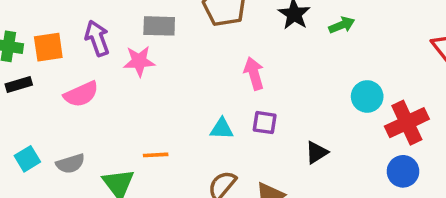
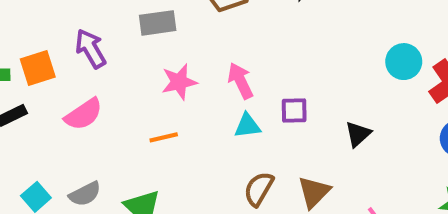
pink star: (139, 61) -> (179, 82), moved
pink arrow: (254, 73) -> (240, 81), moved
orange line: (156, 155) -> (164, 137), moved

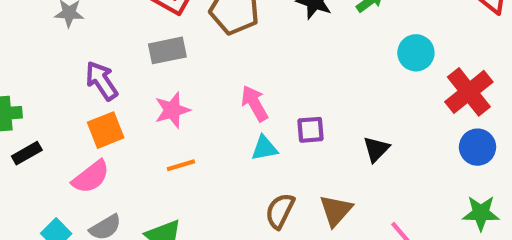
cyan circle: (404, 62) -> (416, 53), moved
orange square: (38, 68) -> (106, 130), moved
pink star: (179, 82) -> (172, 110), moved
pink semicircle: (84, 114) -> (91, 177), moved

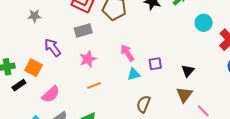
orange square: (106, 130) -> (33, 68), moved, turned -36
brown triangle: (336, 210) -> (184, 95), moved

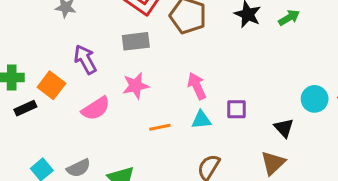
cyan circle: (204, 23) -> (315, 99), moved
black triangle: (188, 71) -> (284, 128), turned -32
orange line: (94, 85) -> (160, 127), moved
pink semicircle: (51, 94) -> (96, 108), moved

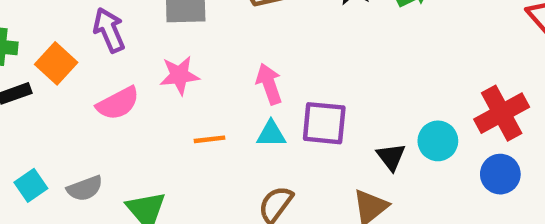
cyan circle: (315, 99) -> (438, 141), moved
purple square: (236, 109) -> (324, 123), size x1.5

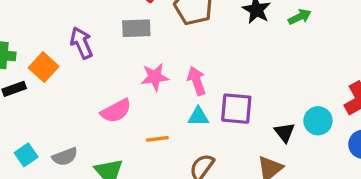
pink star: (179, 75) -> (155, 77), moved
pink semicircle: (118, 103) -> (116, 111), moved
orange line: (210, 139) -> (157, 139), moved

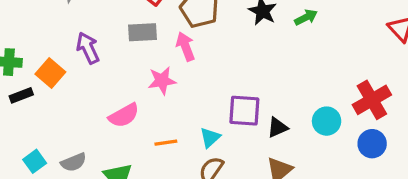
pink arrow: (197, 81) -> (185, 46), moved
cyan triangle: (198, 117) -> (210, 138), moved, turned -40
black triangle: (284, 132) -> (277, 127), moved, turned 45

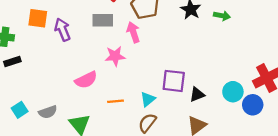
green arrow: (306, 17) -> (222, 16), turned 35
orange square: (50, 73) -> (38, 18), moved, turned -36
blue circle: (372, 144) -> (253, 105), moved

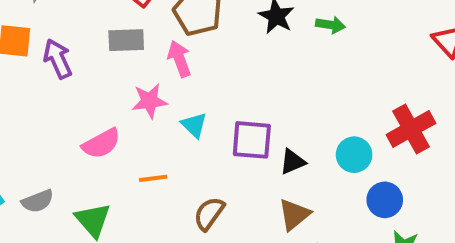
cyan triangle: (148, 99) -> (194, 125), moved, turned -35
blue circle: (253, 105) -> (385, 200), moved

